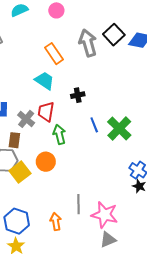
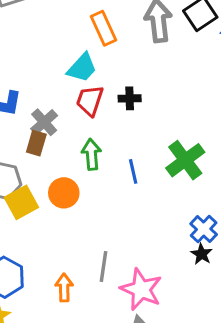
cyan trapezoid: (44, 81) -> (82, 68), turned 90
red trapezoid: (46, 112) -> (90, 100), moved
blue line: (94, 125) -> (133, 171), moved
brown rectangle: (14, 140) -> (36, 143), moved

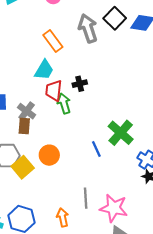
green arrow: (91, 154) -> (64, 104), moved
green cross: (185, 160) -> (121, 133), moved
blue line: (133, 171) -> (96, 149), moved

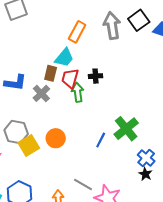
orange rectangle: (53, 41) -> (77, 32), turned 55
brown rectangle: (24, 126) -> (51, 73), moved
blue line: (96, 149) -> (101, 140), turned 42
gray line: (86, 198) -> (83, 184), turned -66

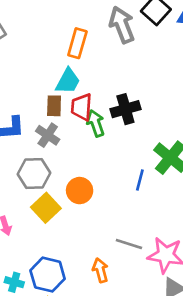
black cross: (96, 76) -> (125, 109), moved, size x1.5
gray hexagon: (16, 132) -> (34, 174), moved

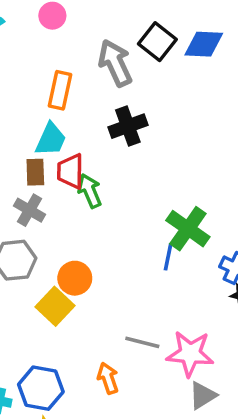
black cross: (125, 109) -> (128, 126), moved
blue line: (140, 180) -> (168, 257), moved
yellow square: (46, 208) -> (55, 306), moved

